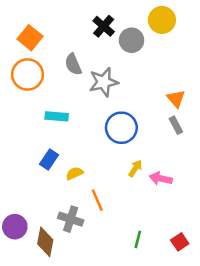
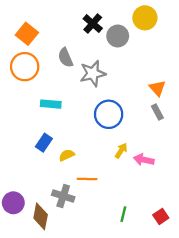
orange line: (97, 200) -> (87, 179), turned -66

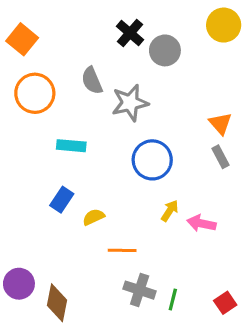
yellow circle: (145, 18) -> (224, 25), moved
orange square: (27, 34) -> (22, 39), moved
gray cross: (63, 196) -> (140, 290), moved

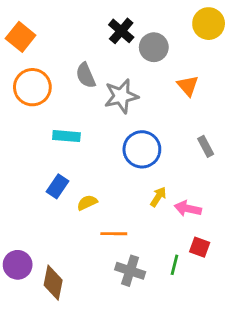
orange triangle: (220, 123) -> (188, 86), moved
green line: (173, 300) -> (174, 265), moved
red square: (225, 303) -> (200, 247), moved, turned -36

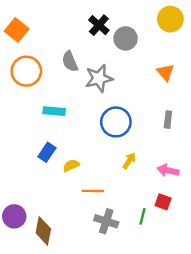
orange triangle: (188, 86) -> (166, 72), moved
gray rectangle: (206, 146) -> (168, 120), turned 35
pink arrow: (188, 209) -> (168, 170), moved

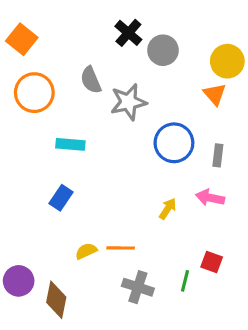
yellow circle: (170, 19) -> (227, 61), moved
blue circle: (116, 122) -> (174, 143), moved
yellow semicircle: (71, 166) -> (86, 251), moved
pink arrow: (168, 170) -> (210, 198), moved

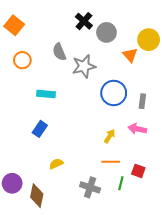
orange circle: (34, 93) -> (22, 60), size x0.7
orange triangle: (215, 94) -> (130, 55), moved
orange line: (121, 248) -> (111, 162), moved

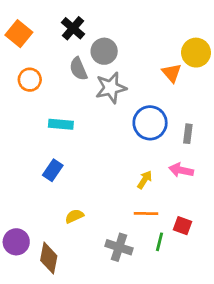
black cross: (84, 21) -> (73, 28), moved
gray circle: (106, 32) -> (104, 51), moved

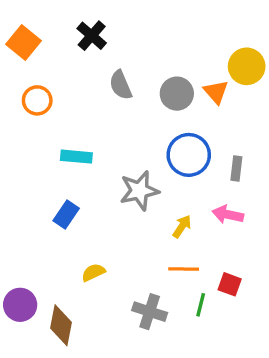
gray circle: (104, 51) -> (177, 94), moved
gray semicircle: (78, 69) -> (121, 85), moved
gray star: (111, 88) -> (139, 191), moved

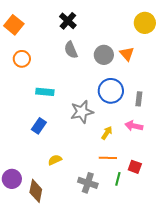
black cross: (92, 36) -> (68, 21), moved
yellow circle: (247, 66) -> (145, 23), moved

